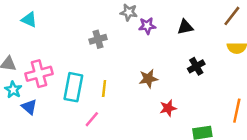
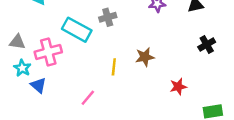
brown star: (148, 79) -> (145, 57), moved
cyan rectangle: (73, 87) -> (77, 30), moved, turned -72
pink line: (92, 119) -> (88, 98), moved

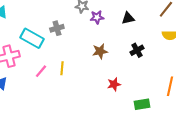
brown star: (145, 57) -> (100, 51), moved
pink line: (88, 98) -> (41, 71), moved

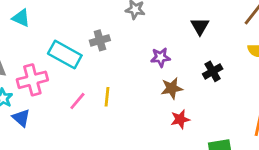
purple star: (97, 17) -> (160, 57), moved
black triangle: (128, 18) -> (200, 26), turned -48
brown star: (100, 51) -> (172, 88), moved

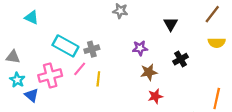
gray cross: (100, 40) -> (92, 49), moved
pink cross: (32, 80) -> (50, 75), moved
pink line: (77, 101) -> (80, 69), moved

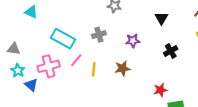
gray cross: (92, 49) -> (99, 35), moved
brown star: (149, 72) -> (122, 68), moved
red star: (155, 96) -> (160, 90), moved

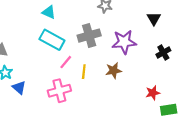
cyan triangle: (31, 12) -> (49, 12), moved
gray cross: (99, 35) -> (89, 36), size x1.5
purple star: (133, 41) -> (124, 42), size x1.6
pink cross: (49, 66) -> (59, 91), moved

